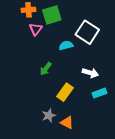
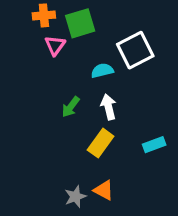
white square: (87, 32) -> (135, 50), turned 30
white arrow: (90, 73) -> (108, 107), moved, turned -119
gray star: (49, 115) -> (75, 197), moved

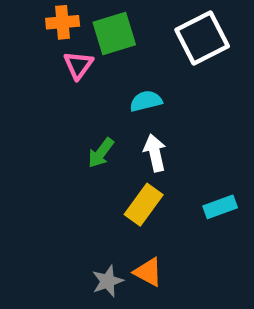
white square: (135, 50) -> (202, 38), moved

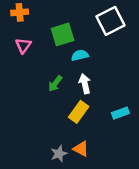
orange cross: (63, 22) -> (20, 12), moved
green square: (114, 34) -> (63, 34), moved
pink triangle: (78, 65) -> (23, 45), moved

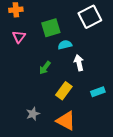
white arrow: (85, 84) -> (79, 63), moved
orange triangle: (81, 149) -> (66, 121), size x1.5
gray star: (59, 154) -> (33, 114), moved

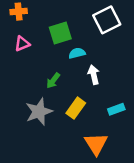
pink triangle: (19, 37) -> (22, 44), turned 32
gray star: (33, 114) -> (39, 112), moved, size x1.6
orange triangle: (66, 121) -> (96, 144), moved, turned 30

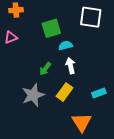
white square: (107, 20) -> (91, 17), turned 35
pink triangle: (22, 44) -> (11, 37), moved
white arrow: (94, 75) -> (71, 66), moved

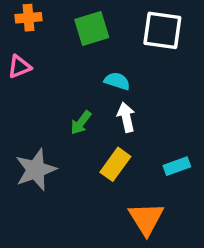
green square: (51, 28) -> (92, 29), moved
cyan semicircle: (65, 45) -> (117, 81), turned 32
gray star: (33, 95) -> (36, 170), moved

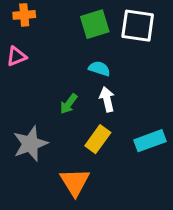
green square: (92, 29) -> (95, 24), moved
cyan rectangle: (177, 166) -> (150, 141), size x1.4
orange triangle: (146, 219) -> (75, 182), moved

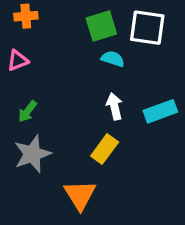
cyan semicircle: (99, 69) -> (113, 59), moved
green arrow: (69, 104) -> (28, 111), moved
cyan rectangle: (150, 141) -> (160, 111), moved

